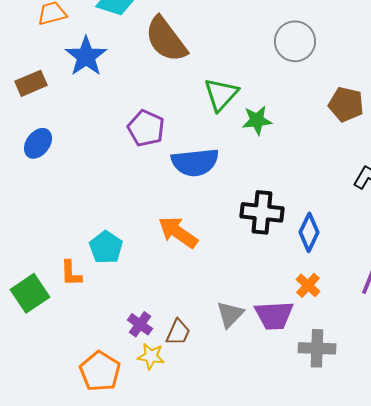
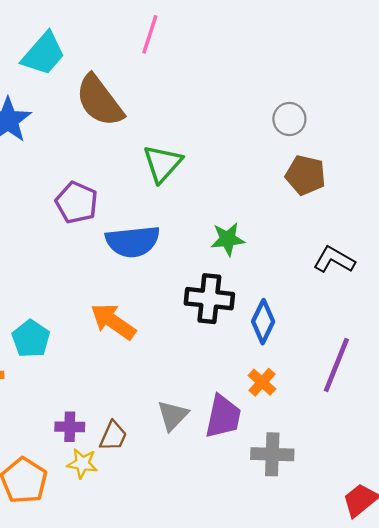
gray circle: (295, 41) -> (289, 119), moved, size x0.7
green star: (257, 120) -> (228, 239), moved
purple trapezoid: (274, 315) -> (223, 417), turned -75
purple cross: (140, 324) -> (70, 427), turned -35

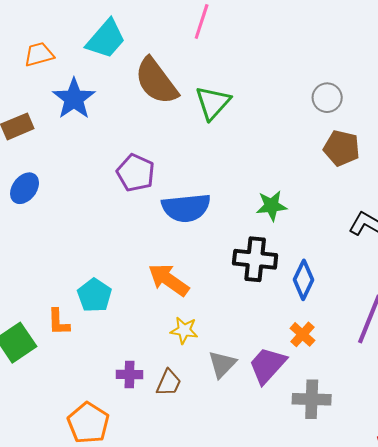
green triangle: (162, 164) -> (213, 103), moved
purple trapezoid: (223, 417) -> (267, 365), turned -150
yellow star: (82, 463) -> (184, 330), moved

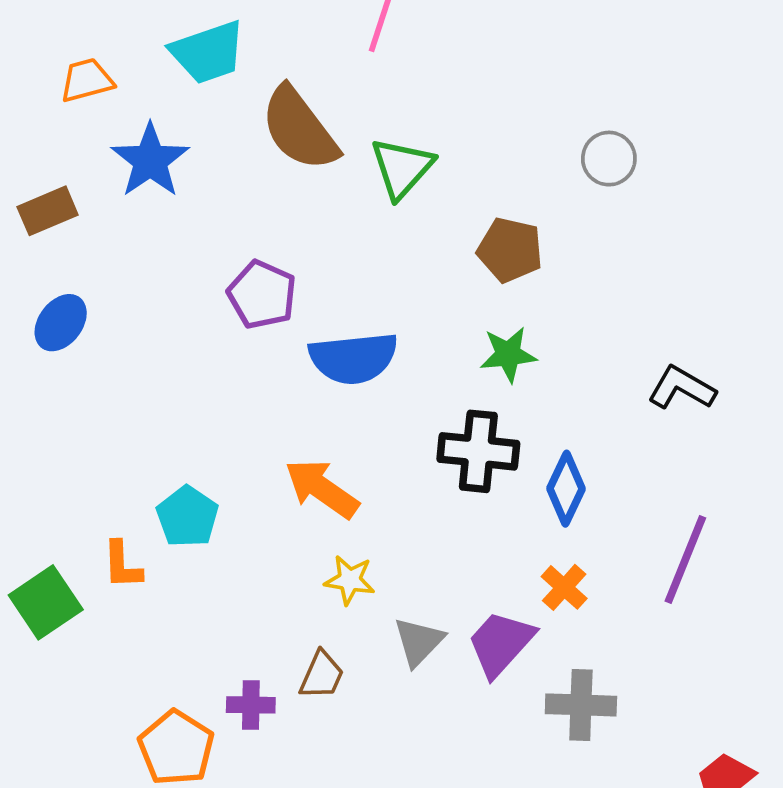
cyan trapezoid: (106, 39) -> (208, 52), turned 30
brown pentagon: (342, 148) -> (510, 250), moved
purple cross: (130, 375) -> (251, 705), moved

